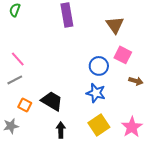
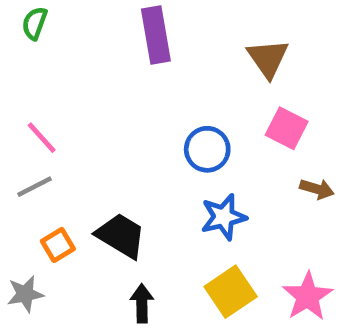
blue circle: (99, 66) -> (207, 149), moved
blue star: (96, 93) -> (224, 217), turned -30
orange square: (25, 105) -> (58, 245), turned 32

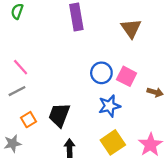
pink square: (287, 128) -> (127, 76), moved
black trapezoid: (121, 236) -> (59, 115), turned -100

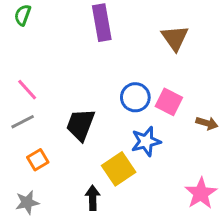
black trapezoid: (59, 115) -> (80, 125), moved
yellow square: (113, 142) -> (119, 169), moved
gray star: (13, 144) -> (27, 202), moved

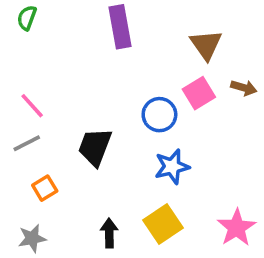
pink square: (169, 102) -> (199, 93), moved, turned 32
brown arrow: (207, 123) -> (244, 88), moved
yellow square: (119, 169) -> (163, 224), moved

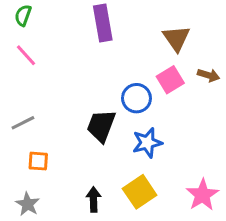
pink line: (32, 106) -> (26, 55), moved
black trapezoid: (95, 147) -> (101, 126), moved
orange square: (45, 188) -> (38, 161), turned 35
gray star: (32, 238) -> (28, 204), turned -30

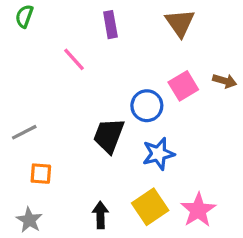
purple rectangle: (103, 23) -> (110, 25), size x0.7
brown triangle: (176, 38) -> (180, 23), moved
pink line: (26, 55) -> (74, 59), moved
pink star: (202, 195) -> (198, 210), moved

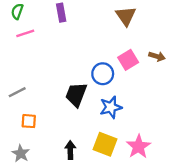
purple rectangle: (110, 25) -> (61, 13), moved
pink line: (74, 59) -> (25, 33), moved, turned -66
yellow square: (150, 207) -> (105, 144), turned -35

